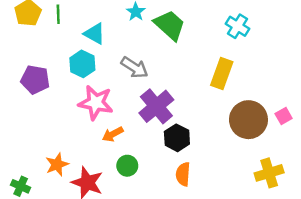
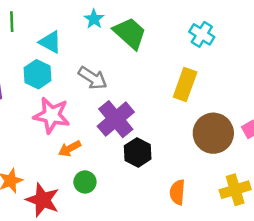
orange semicircle: (183, 174) -> (177, 192), moved

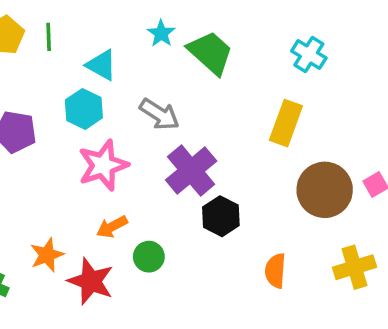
pink star: (52, 115) -> (103, 165), turned -30
orange arrow: (70, 149) -> (112, 227), moved

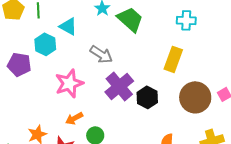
cyan cross: (309, 54) -> (186, 20), turned -30
cyan hexagon: (84, 109) -> (45, 44), moved
black hexagon: (221, 216) -> (147, 97), moved

